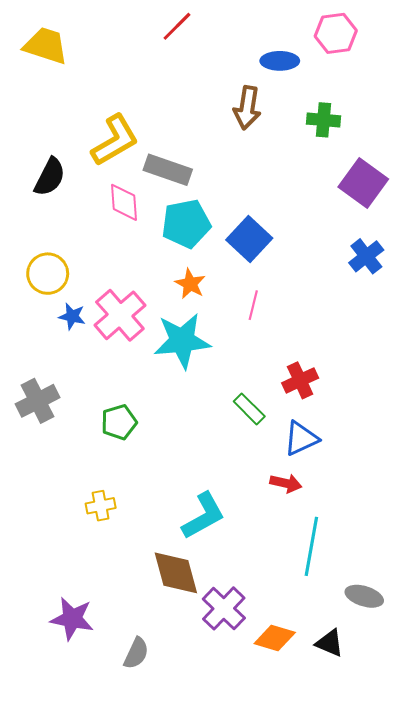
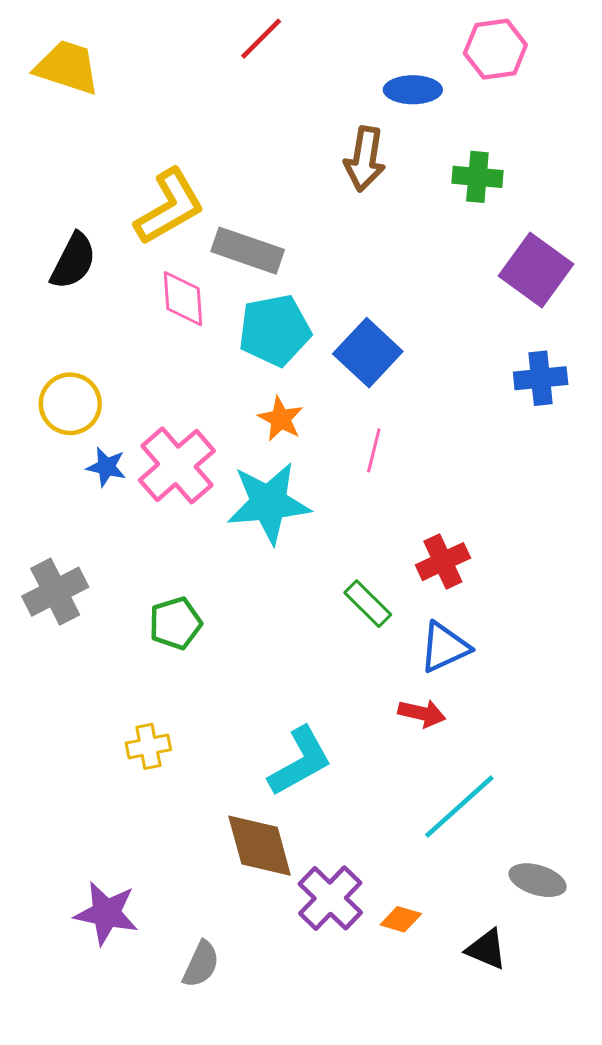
blue cross: (366, 256) -> (541, 378), turned 32
cyan line: (311, 546) -> (459, 806), turned 38
orange diamond: (275, 638) -> (401, 919), moved, size x0.7

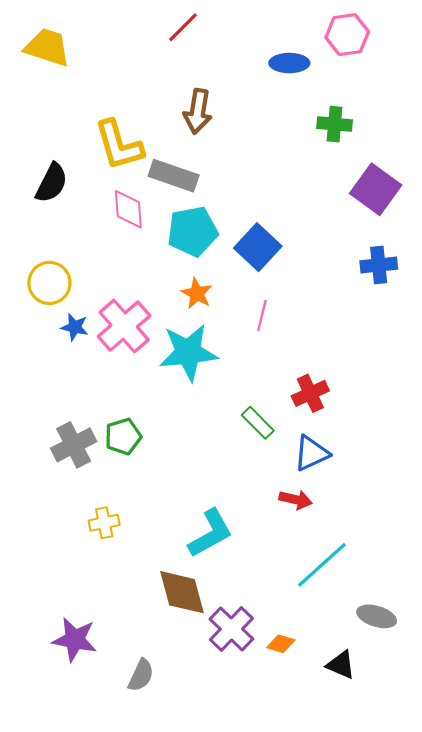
brown arrow: (365, 159) -> (198, 111), moved
yellow L-shape: (169, 207) -> (119, 145), turned 104
gray cross: (55, 592) -> (74, 445), moved

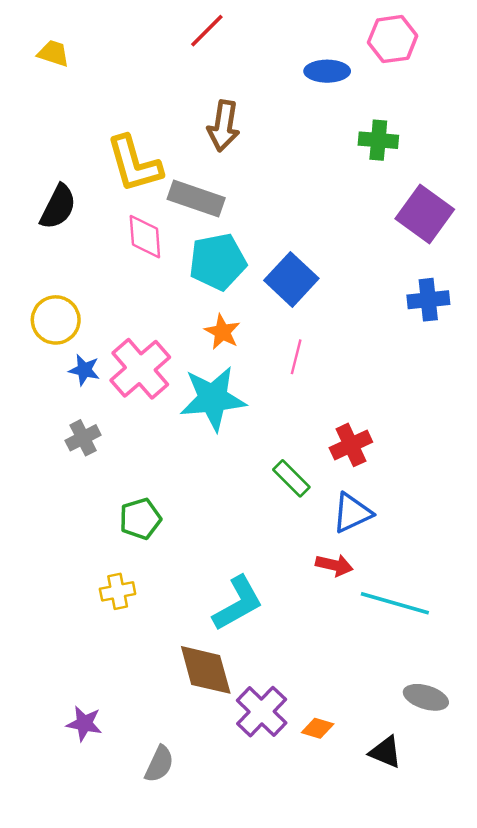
yellow trapezoid: (47, 47) -> (53, 53), size x0.6
green pentagon: (123, 436) -> (140, 519), moved
gray cross: (74, 445) -> (83, 438), moved, size x0.7
cyan line: (322, 565) -> (395, 603), moved, turned 58
purple star: (75, 640) -> (84, 724), size x0.7

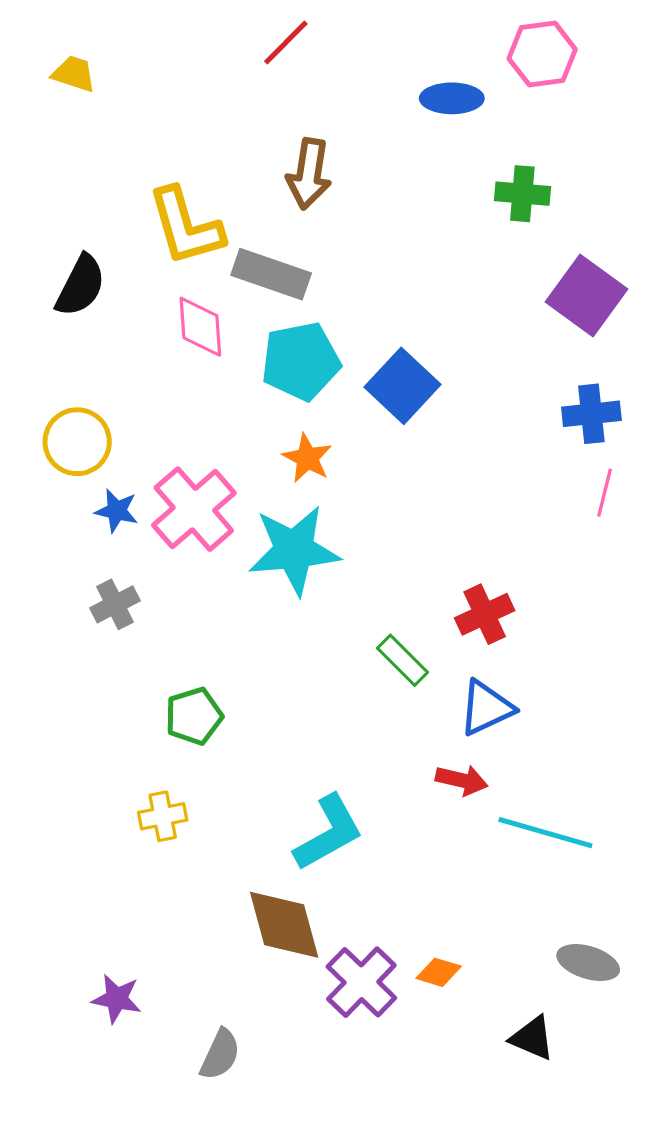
pink line: (296, 357) -> (605, 493), moved
orange diamond: (318, 728) -> (439, 972), moved

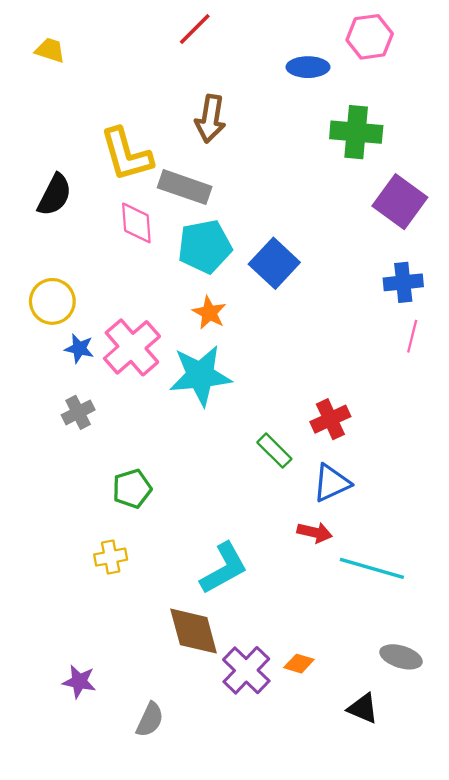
green cross: (522, 194) -> (356, 132), size x1.4

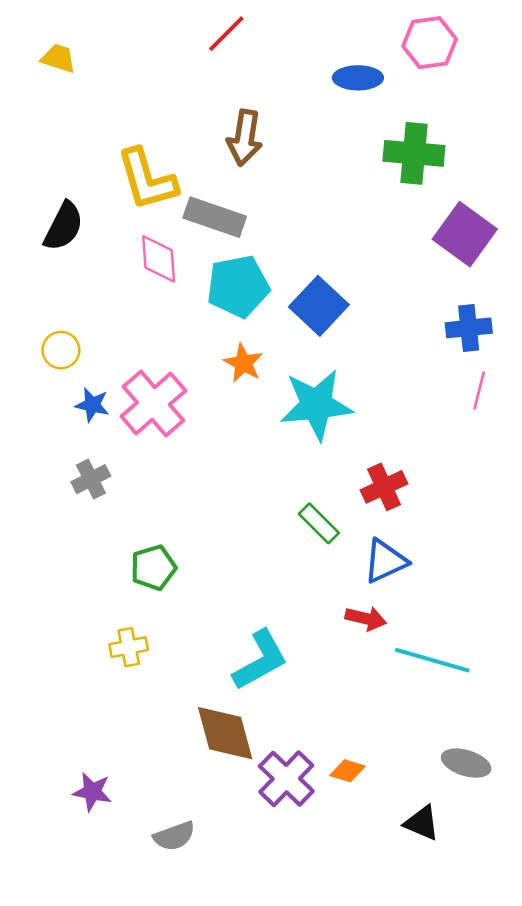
yellow circle: (52, 301) -> (61, 350), size x0.7
cyan star: (200, 375) -> (316, 405), moved
gray semicircle: (150, 720) -> (174, 836), turned 45

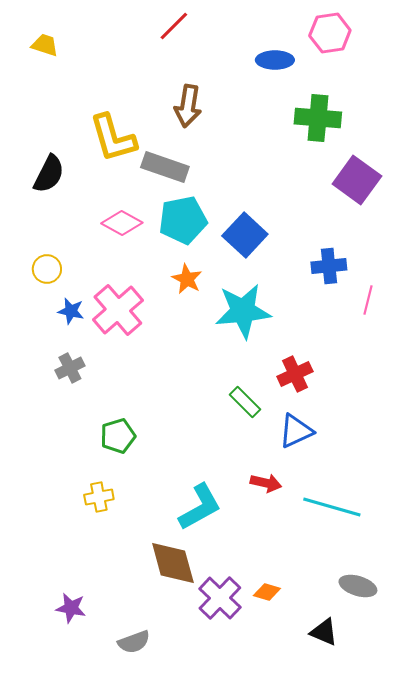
pink diamond: (159, 259) -> (122, 223), moved, turned -57
blue cross: (469, 328) -> (329, 266), moved
red arrow: (366, 618) -> (266, 483), moved

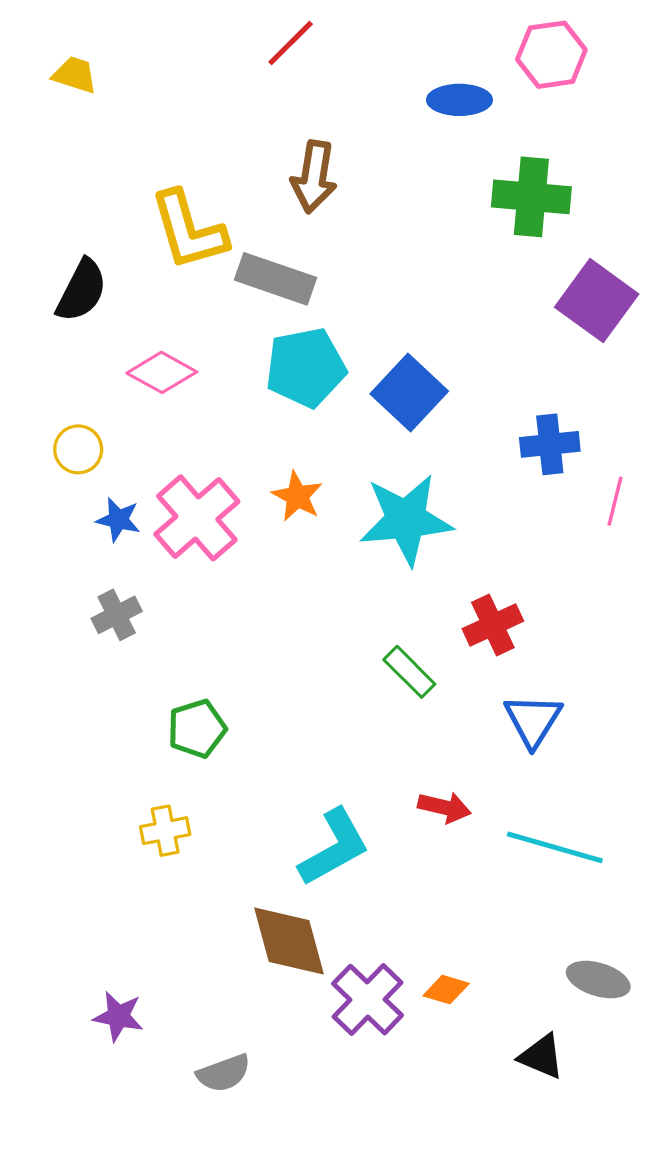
pink diamond: (122, 223) -> (162, 372), moved
orange star: (187, 279) -> (297, 496), moved
blue triangle: (296, 431) -> (533, 720), moved, turned -33

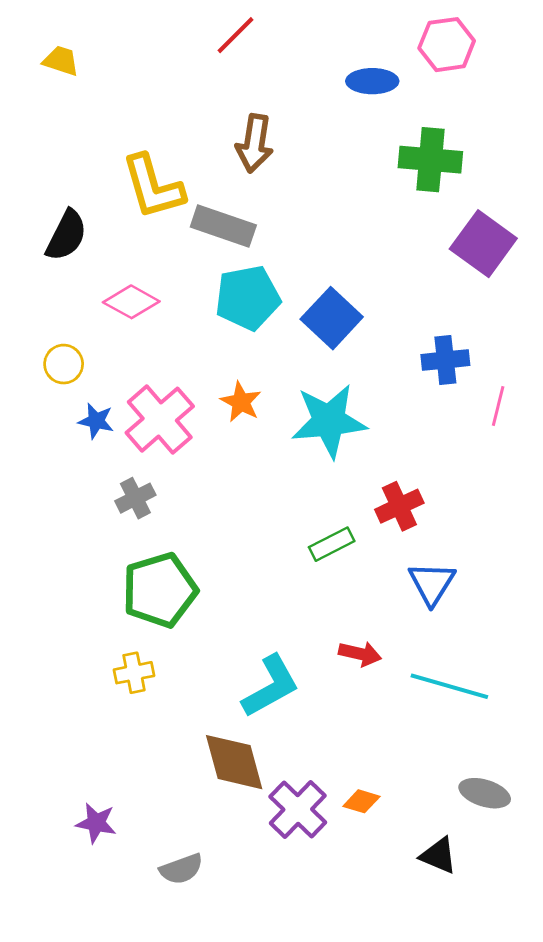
gray cross: (117, 615) -> (135, 498), moved
green rectangle: (409, 672) -> (332, 544), turned -72
green pentagon: (197, 729) -> (160, 590), size x1.6

